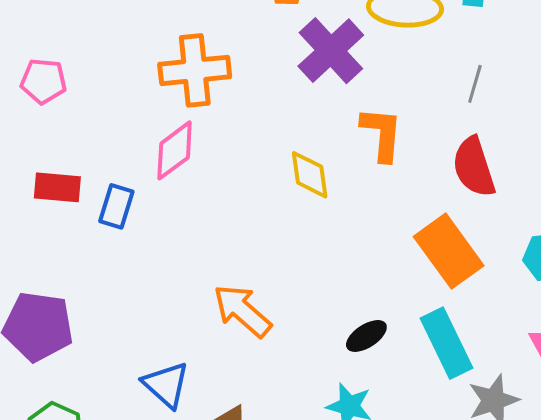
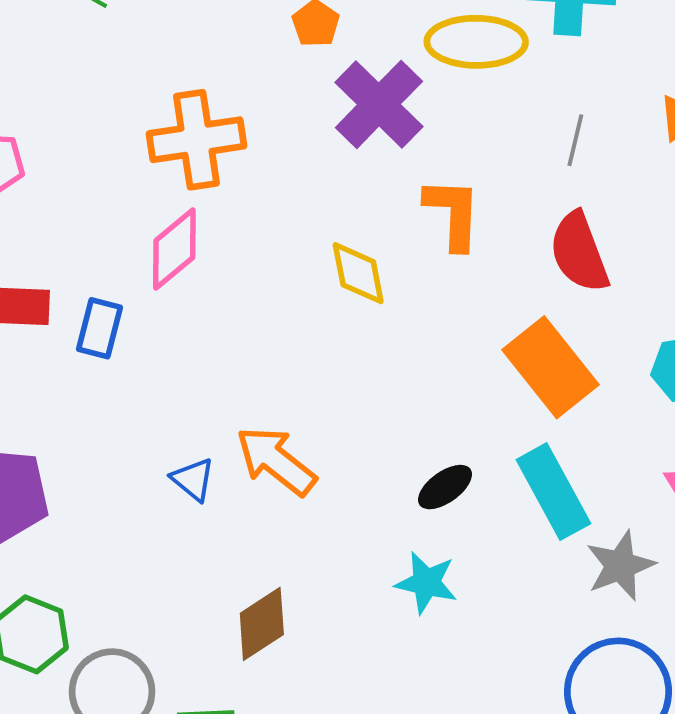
blue triangle: (166, 385) -> (193, 480), moved, size x0.7

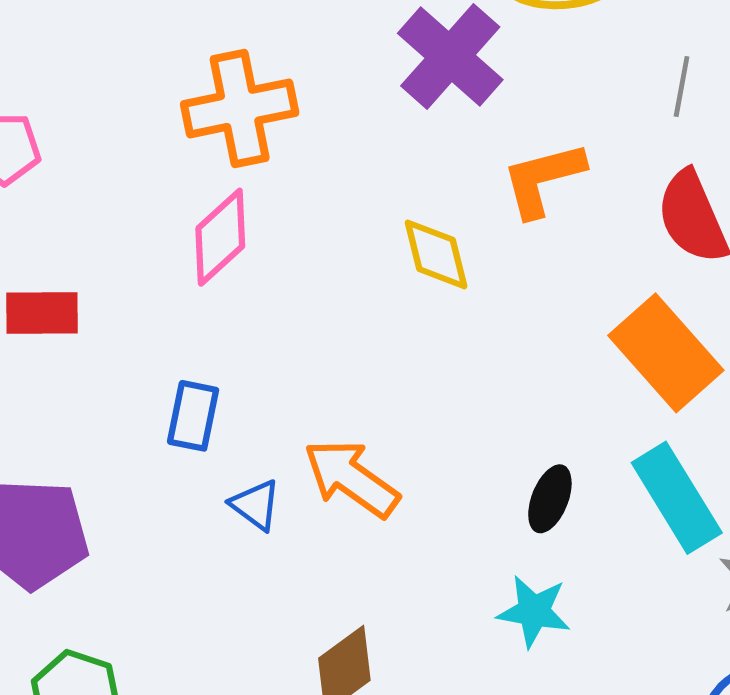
orange L-shape: (453, 213) -> (543, 179), turned -104
blue rectangle: (100, 328) -> (193, 416), moved
black ellipse: (445, 487) -> (550, 499), turned -30

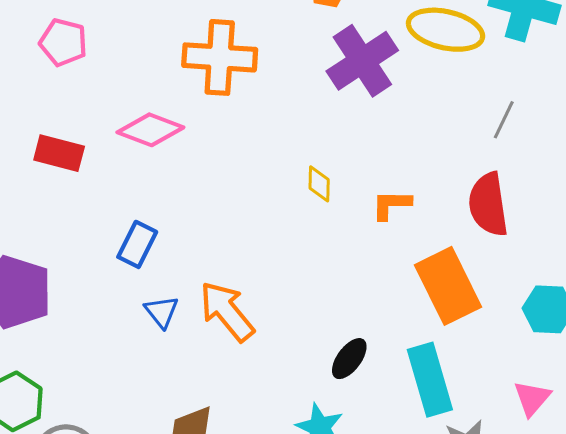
orange L-shape: (543, 179) -> (391, 205), moved, size x0.7
pink diamond: (220, 237) -> (150, 130), moved, turned 48
yellow diamond: (436, 254) -> (319, 184), size x0.7

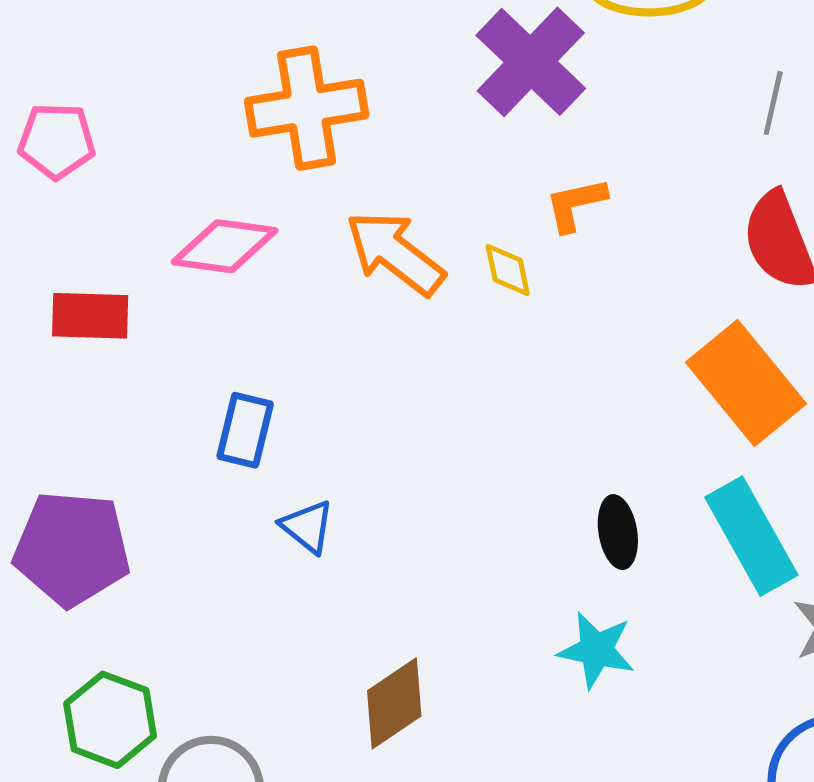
orange L-shape: (391, 205) -> (576, 204), moved
orange arrow: (227, 311) -> (395, 253), moved
black ellipse: (349, 359) -> (618, 532), turned -33

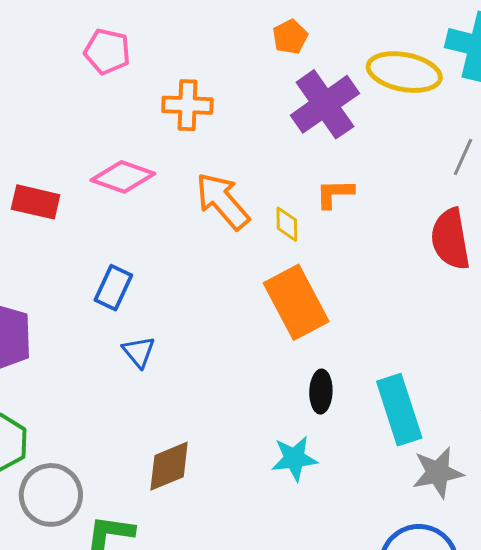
orange cross: (307, 108) -> (187, 105), size x0.7
pink pentagon: (57, 141) -> (107, 51), moved
orange rectangle: (746, 383) -> (296, 302), moved
cyan star: (596, 650) -> (294, 458), turned -30

